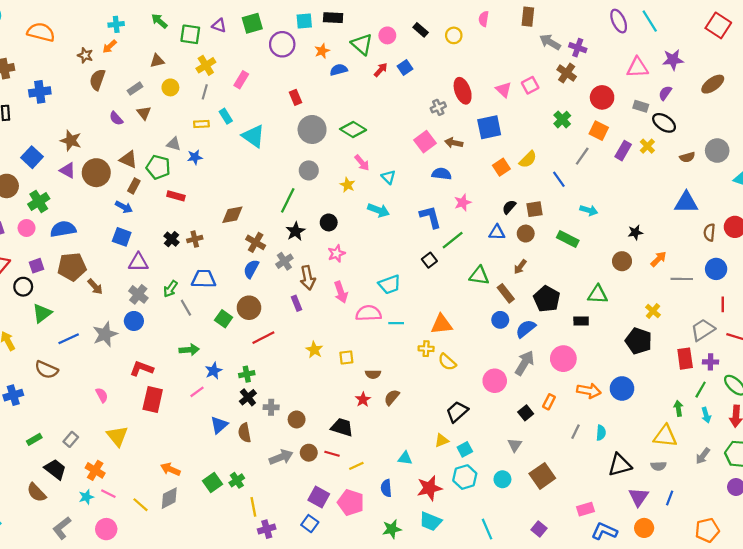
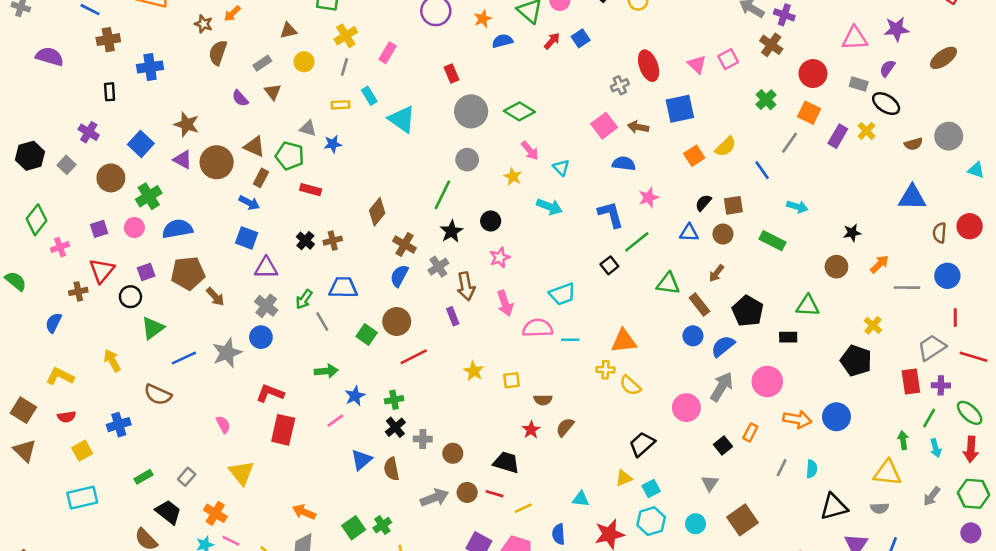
brown diamond: (232, 215) -> (377, 212), turned -40

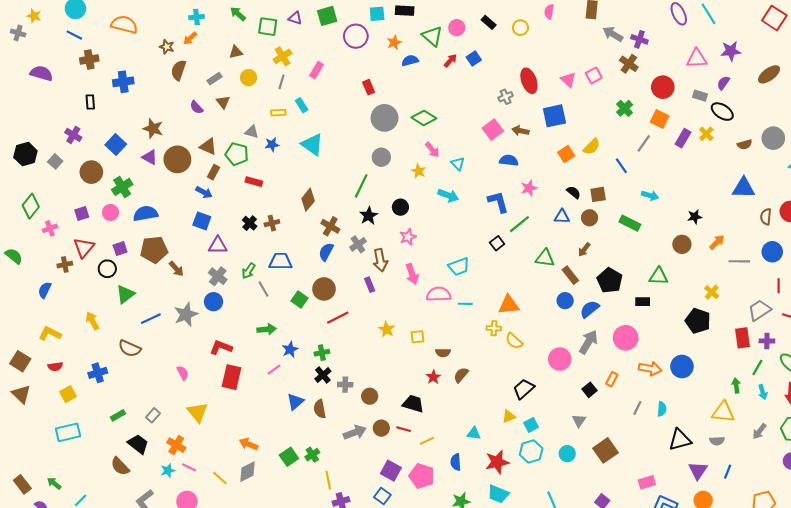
cyan triangle: (402, 119) -> (312, 144), moved
black semicircle: (703, 203) -> (574, 192), turned 88

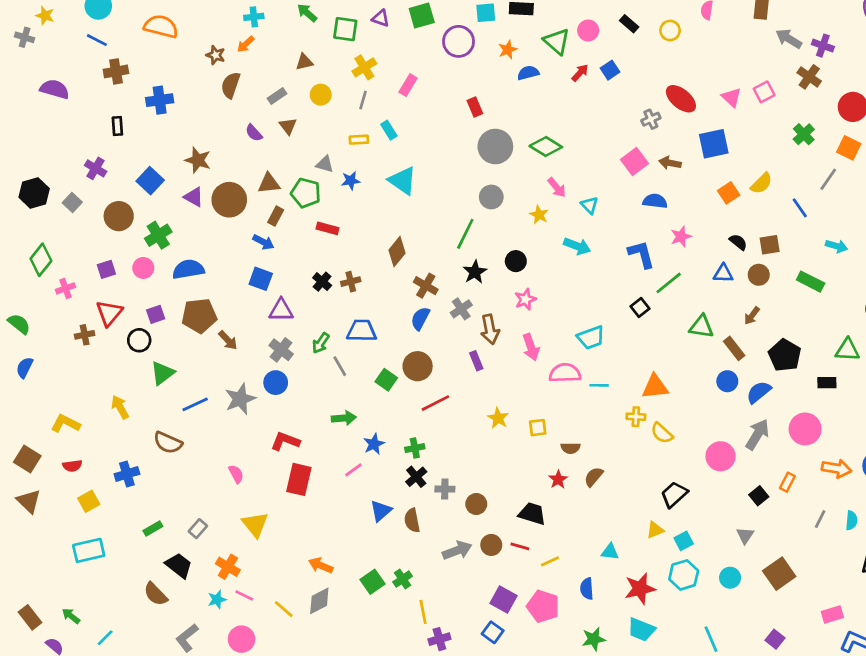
red ellipse: (529, 81) -> (681, 99), turned -30
brown triangle: (208, 147) -> (269, 183), turned -30
blue semicircle: (45, 290) -> (25, 368), moved

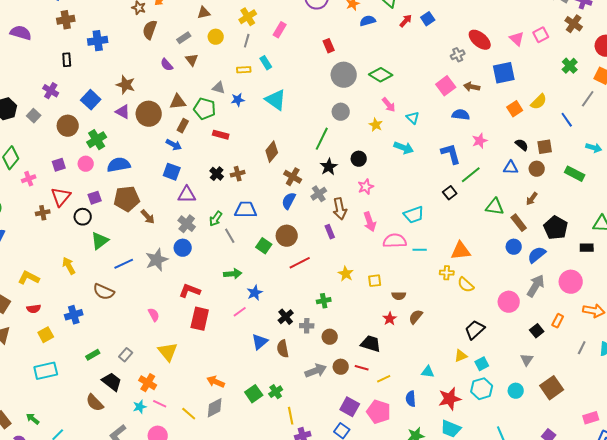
green cross: (415, 448) -> (324, 301), moved

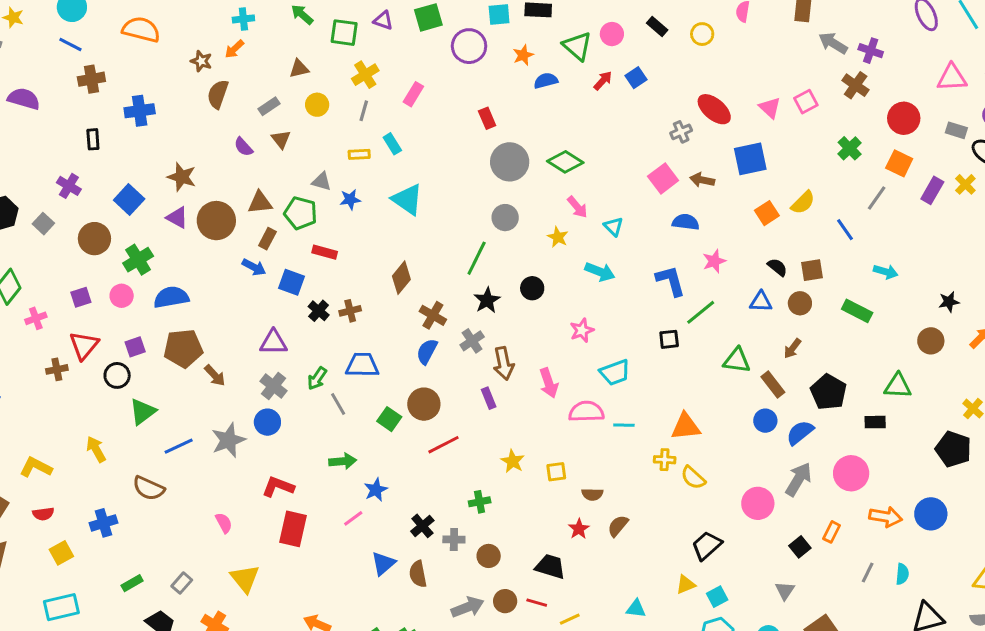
blue square: (172, 172) -> (292, 282), moved
pink star: (366, 187) -> (582, 330), moved
black square: (450, 193) -> (669, 339), turned 32

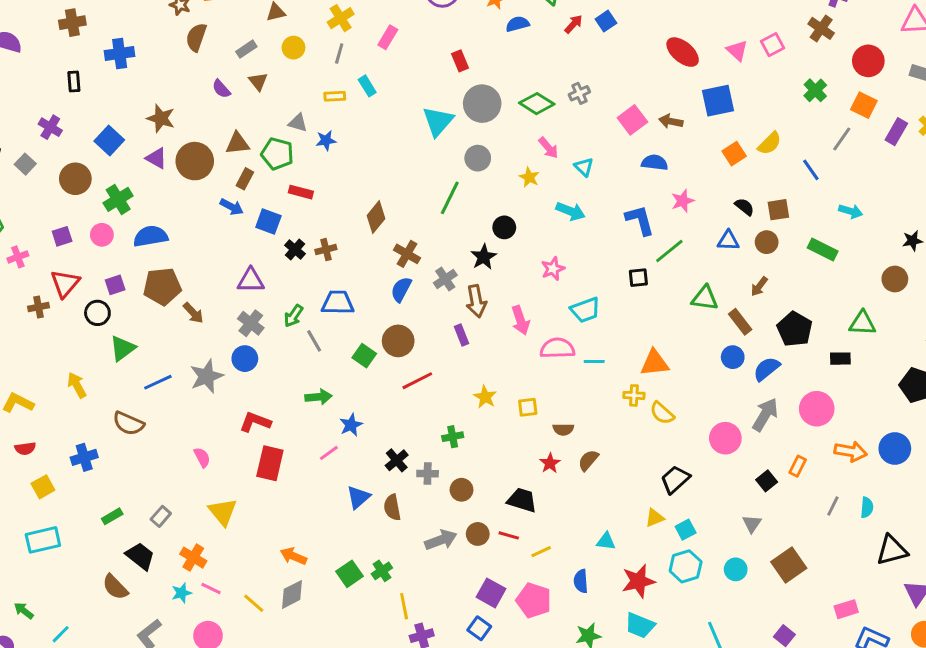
gray cross: (681, 132) -> (579, 93), moved
cyan triangle: (407, 199) -> (438, 121), moved, turned 36
black star: (487, 300) -> (484, 257), moved

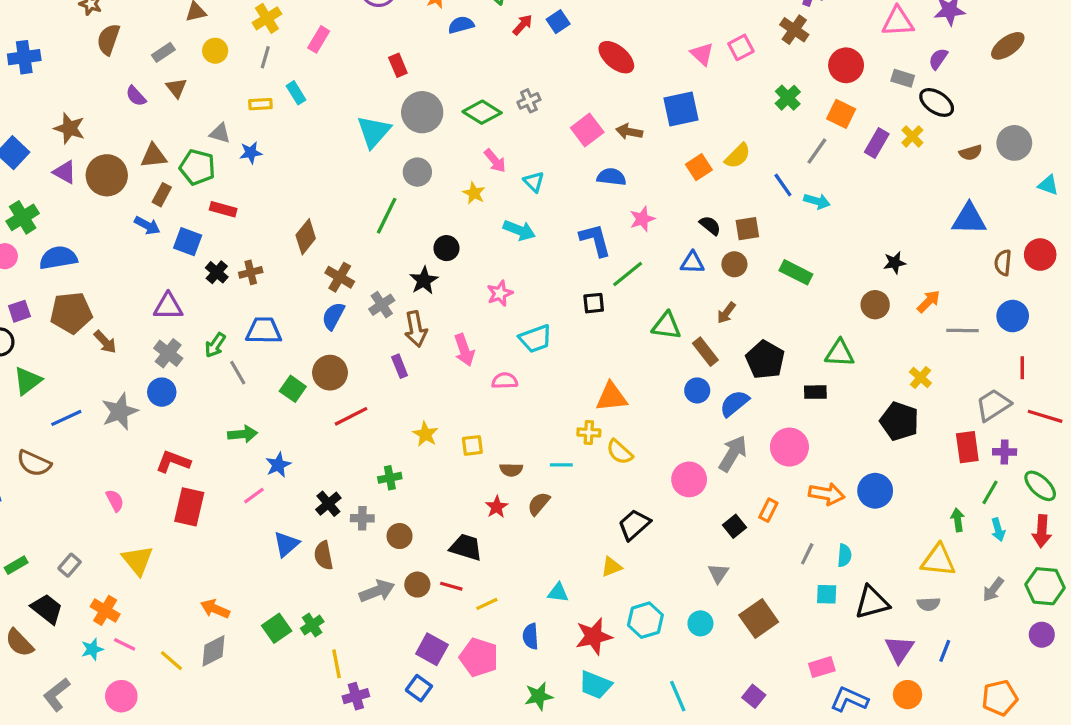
red ellipse: (683, 52) -> (616, 57), moved
cyan arrow: (851, 211) -> (817, 201), moved
pink semicircle: (557, 348) -> (505, 381), size x0.7
cyan line: (594, 362) -> (561, 465), moved
cyan square: (686, 530) -> (827, 594), moved, turned 30

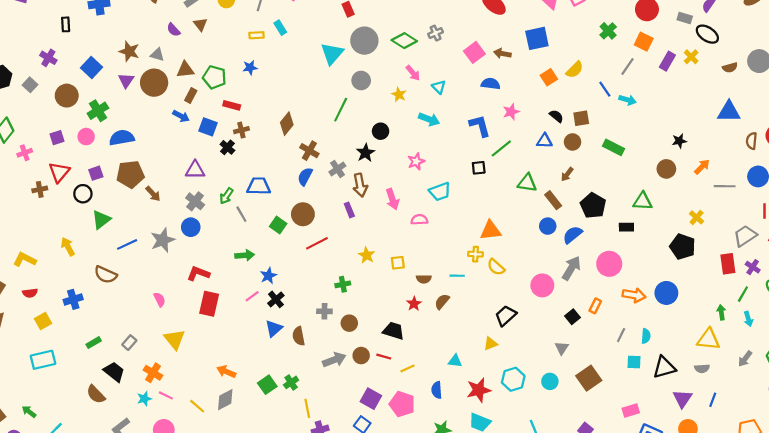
gray triangle: (220, 133) -> (157, 55), moved
purple triangle: (65, 172) -> (126, 80), turned 35
brown cross: (251, 272) -> (241, 130), moved
purple cross: (1005, 452) -> (753, 267), turned 32
black cross: (328, 504) -> (276, 299), moved

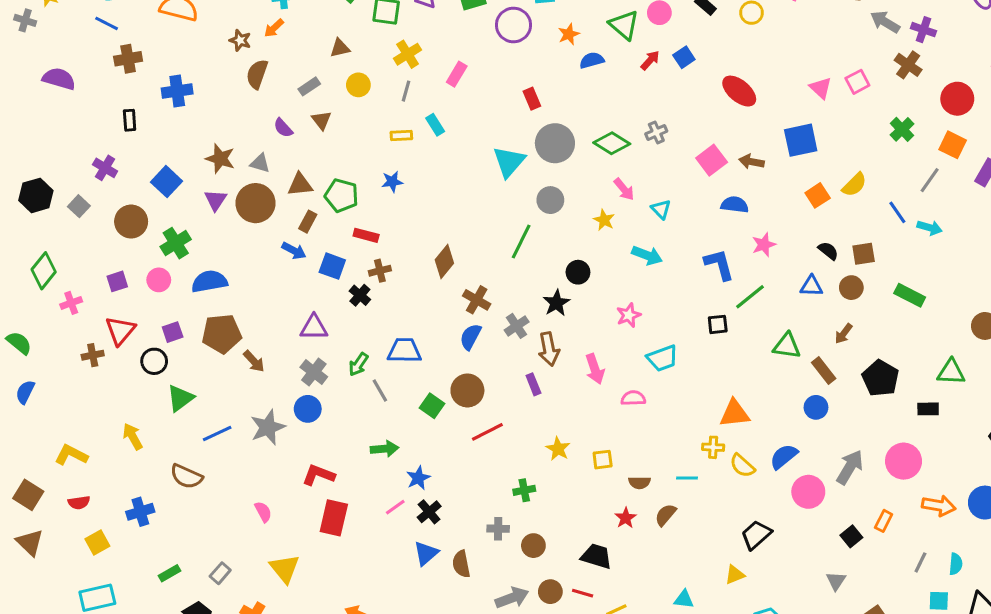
blue semicircle: (573, 235) -> (784, 456), moved

